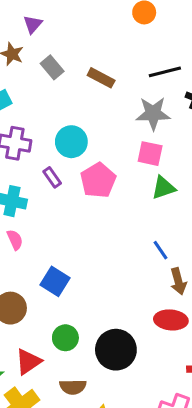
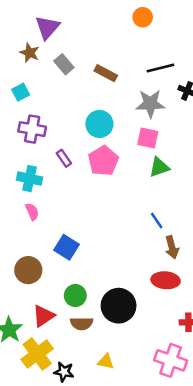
purple triangle: (33, 24) -> (47, 27), size x1.5
cyan circle: (71, 142) -> (99, 124), moved
brown semicircle: (73, 387) -> (82, 323), moved

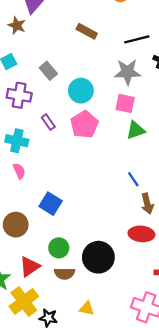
gray rectangle: (64, 64) -> (48, 71), moved
brown rectangle: (106, 73) -> (87, 31), moved

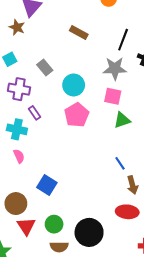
black line: (137, 39) -> (123, 40), turned -55
purple rectangle: (48, 122) -> (34, 113), moved
red triangle: (30, 267) -> (26, 226), moved, turned -30

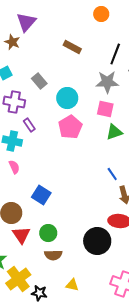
black circle: (89, 232) -> (97, 241), moved

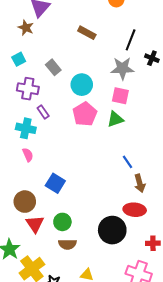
green triangle: (114, 132) -> (115, 119), moved

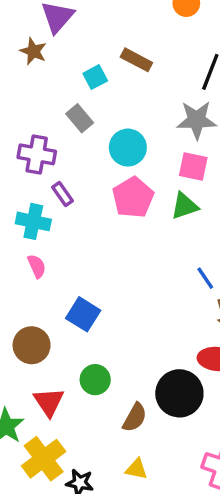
cyan square: (19, 59) -> (95, 77), moved
red triangle: (35, 224) -> (49, 402), moved
brown semicircle: (67, 244) -> (135, 417), moved, turned -60

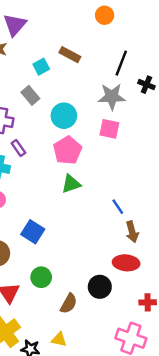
green triangle: (185, 206) -> (71, 184), moved
black circle: (179, 393) -> (100, 287), size x0.7
yellow triangle: (136, 469) -> (59, 339), moved

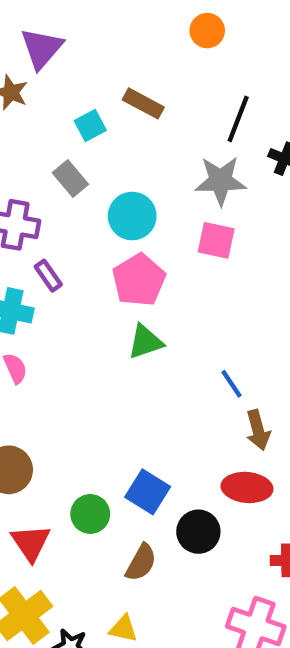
blue square: (33, 232) -> (148, 492), moved

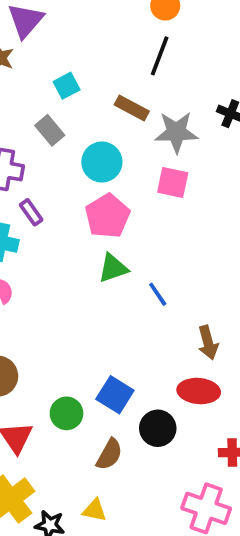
brown rectangle: (143, 103) -> (132, 108), moved
black line: (238, 119) -> (160, 56), moved
blue line: (232, 384) -> (158, 294), moved

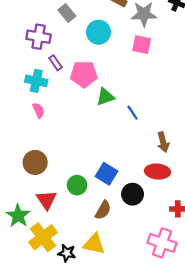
pink pentagon: (107, 216) -> (84, 74), moved, turned 30
yellow triangle: (94, 510) -> (94, 244), size x1.5

